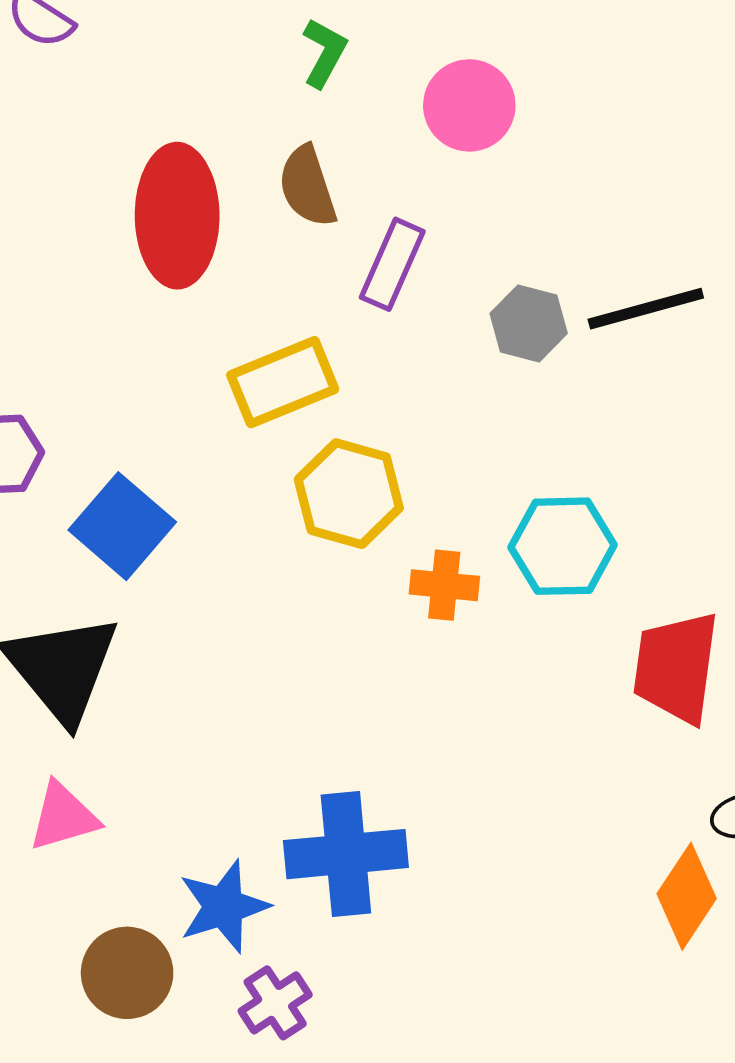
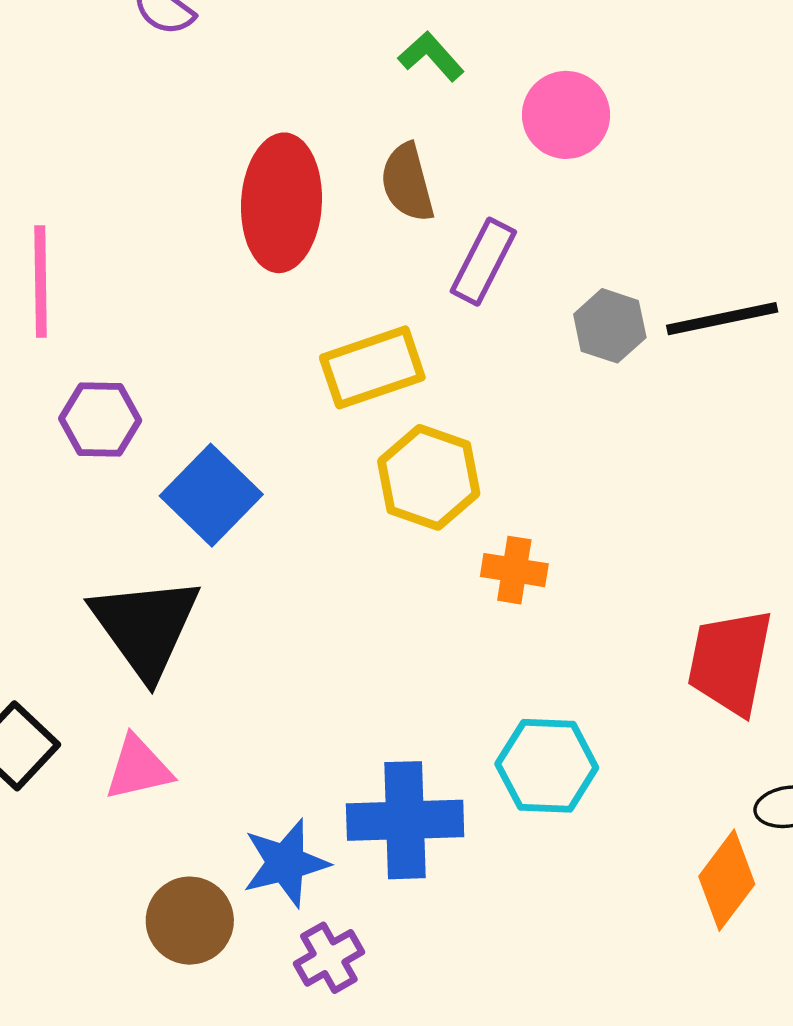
green L-shape: (324, 53) -> (431, 56), turned -74
cyan hexagon: (563, 546) -> (547, 766), moved

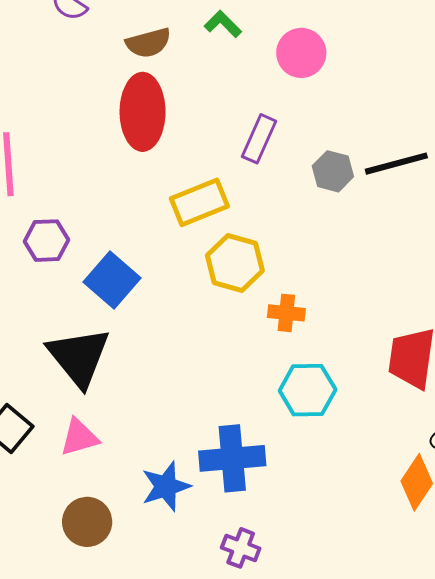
brown semicircle: (407, 183) -> (148, 43), moved, turned -87
cyan hexagon: (547, 766) -> (308, 390), moved
brown circle: (190, 921) -> (87, 522), moved
purple cross: (329, 958) -> (241, 548), moved, turned -36

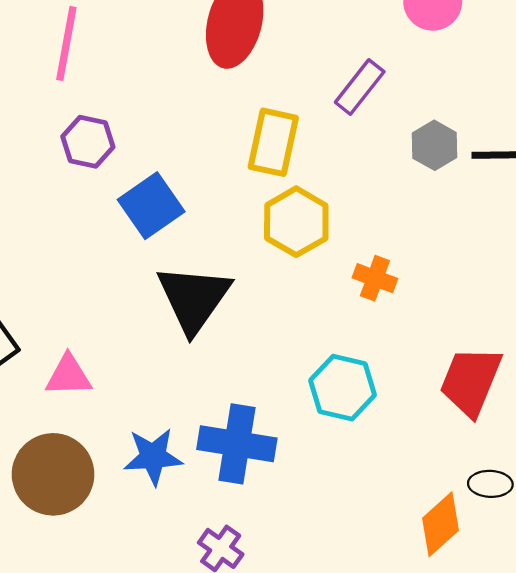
yellow rectangle: (199, 202) -> (273, 142), turned -70
orange cross: (286, 313) -> (375, 278), moved
black triangle: (79, 357) -> (194, 298), moved
brown circle: (87, 522) -> (53, 474), size x1.4

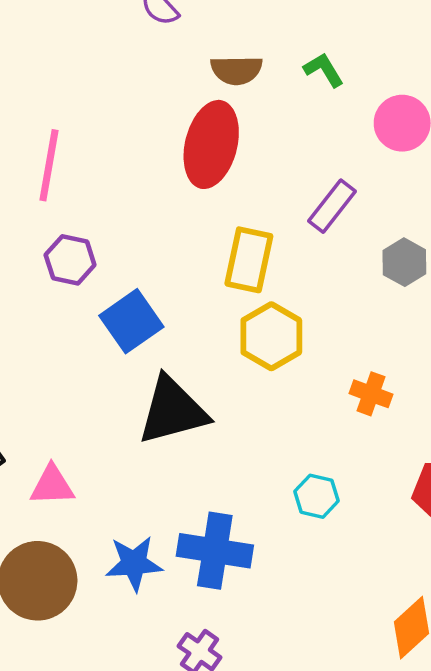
orange cross: (375, 278) -> (371, 394), moved
black triangle: (194, 298) -> (173, 411), turned 40
cyan hexagon: (343, 388) -> (316, 496), size x0.7

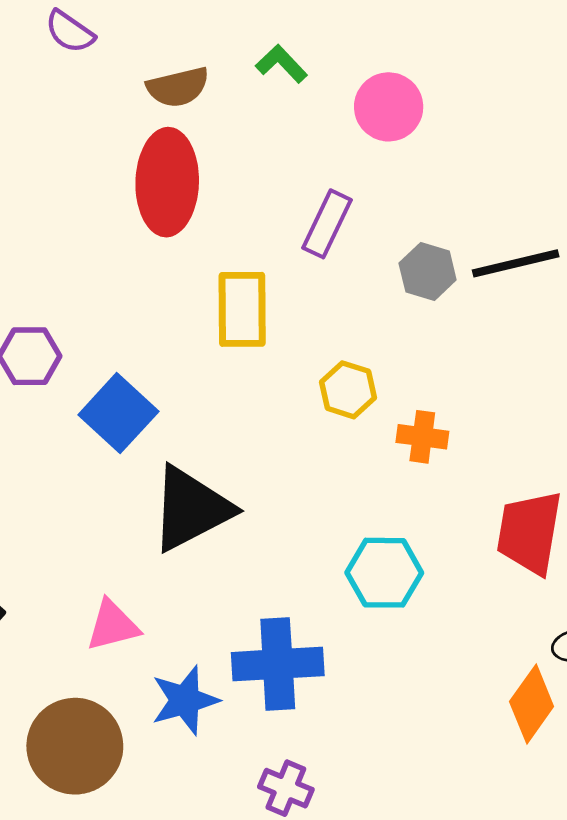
yellow hexagon: (271, 336) -> (348, 390), moved, size x0.7
pink triangle: (52, 485) -> (113, 625), moved
cyan hexagon: (316, 496) -> (384, 573), size x1.4

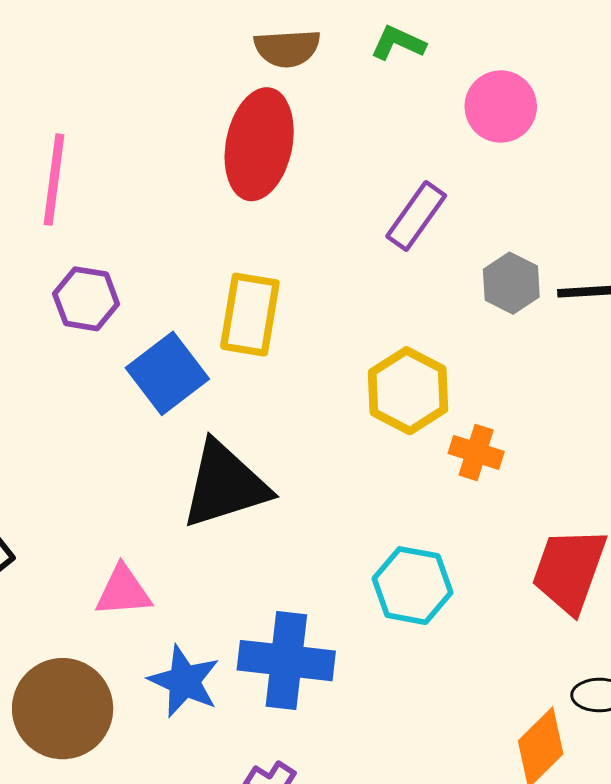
green L-shape: (281, 64) -> (398, 43), turned -32
yellow rectangle: (242, 309) -> (250, 315), moved
yellow hexagon: (348, 390) -> (408, 391), size x1.4
blue star: (185, 700) -> (184, 681), turned 30

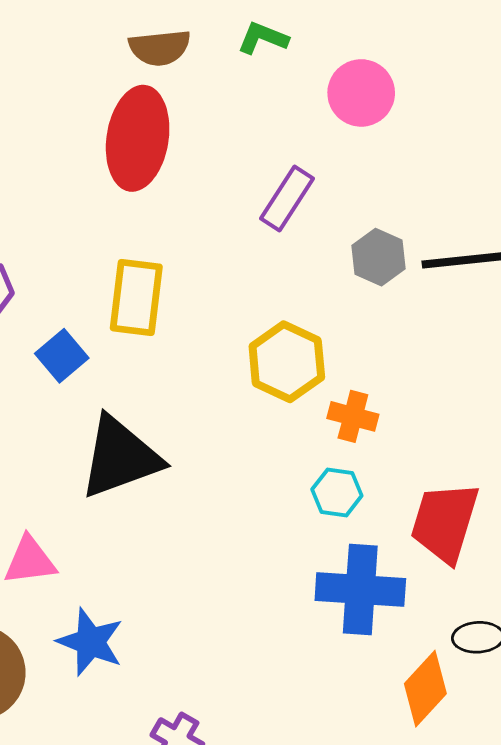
blue square: (167, 373) -> (62, 356), size x0.7
cyan hexagon: (413, 586) -> (337, 492), moved, size x0.7
blue cross: (286, 661) -> (360, 589), moved

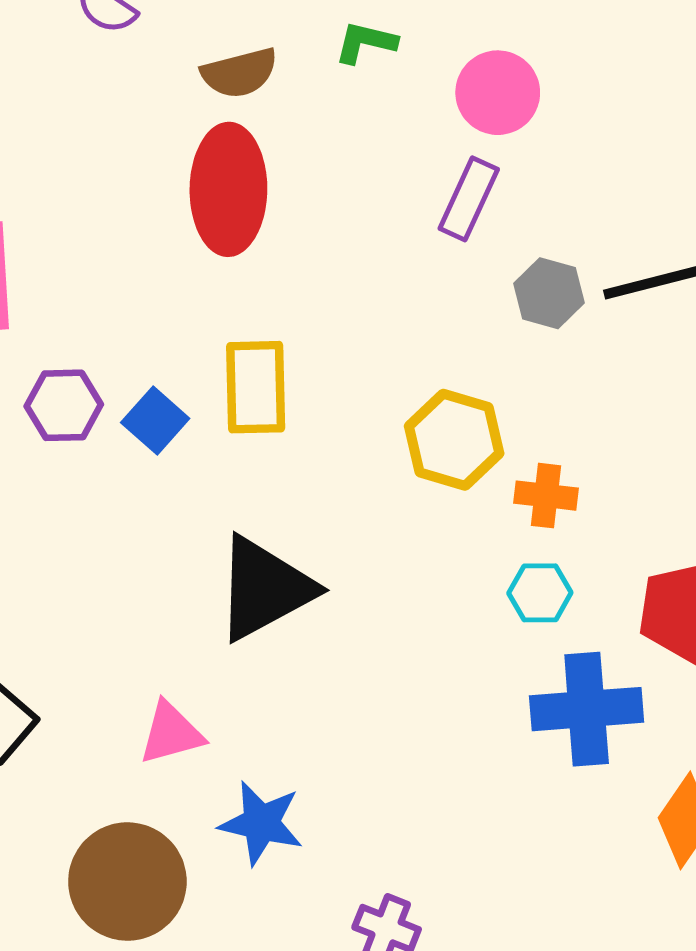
purple rectangle: (287, 198) -> (469, 199), moved
blue square: (62, 356) -> (155, 420), moved

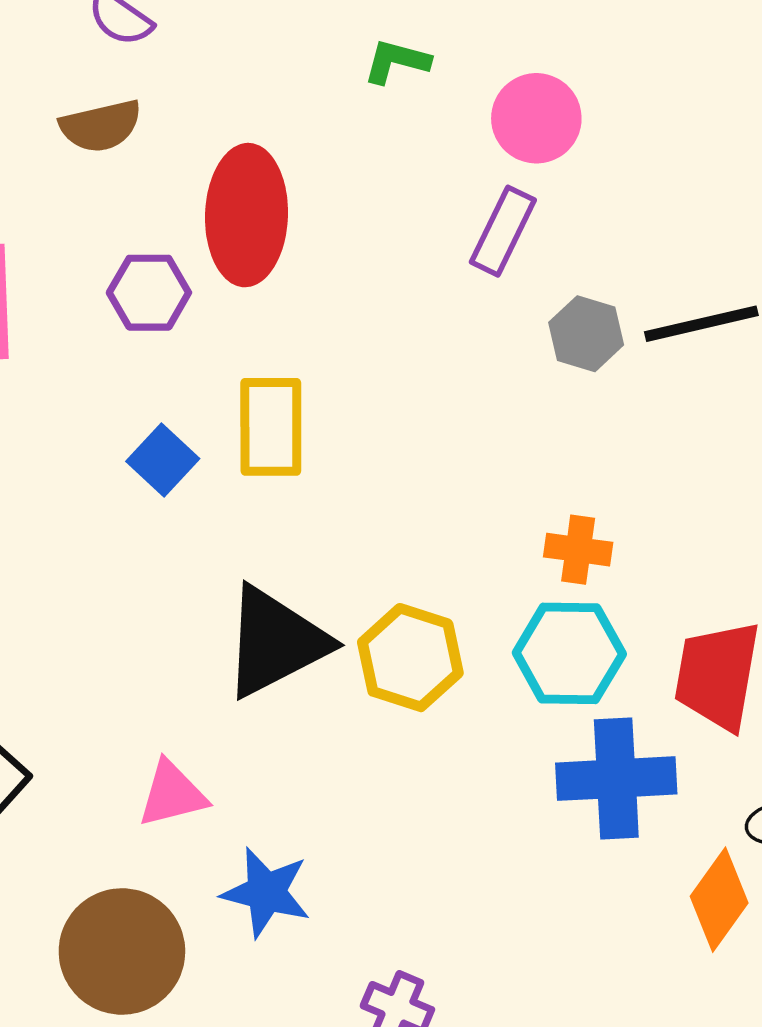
brown semicircle: (239, 73) -> (101, 126), moved
purple hexagon: (64, 405) -> (149, 293), moved
yellow hexagon: (454, 440) -> (410, 658), moved
cyan hexagon: (540, 593) -> (569, 653), size x1.6

